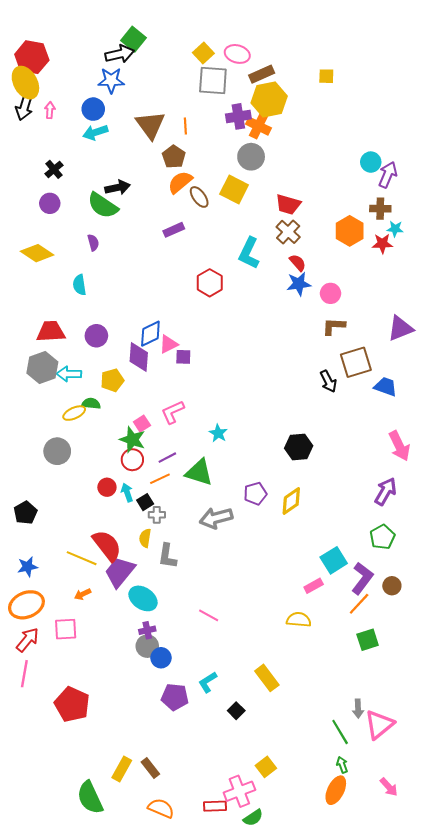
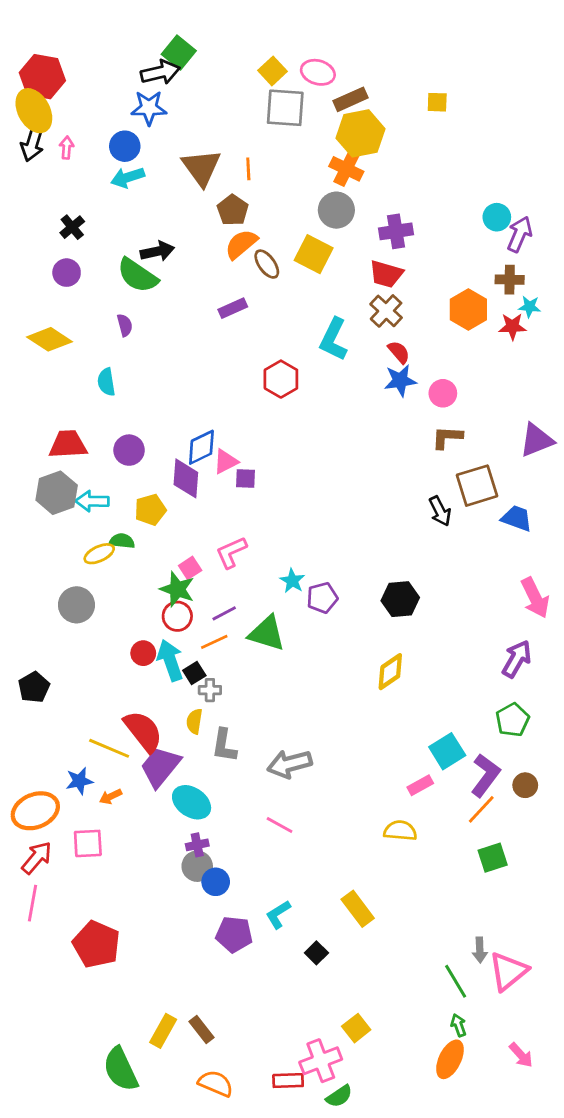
purple cross: (238, 116) -> (396, 231), moved
cyan arrow: (127, 493) -> (170, 660), size x1.6
purple pentagon: (255, 494) -> (322, 598), moved
gray arrow: (216, 518) -> (289, 764), moved
blue star: (28, 567) -> (79, 781), moved

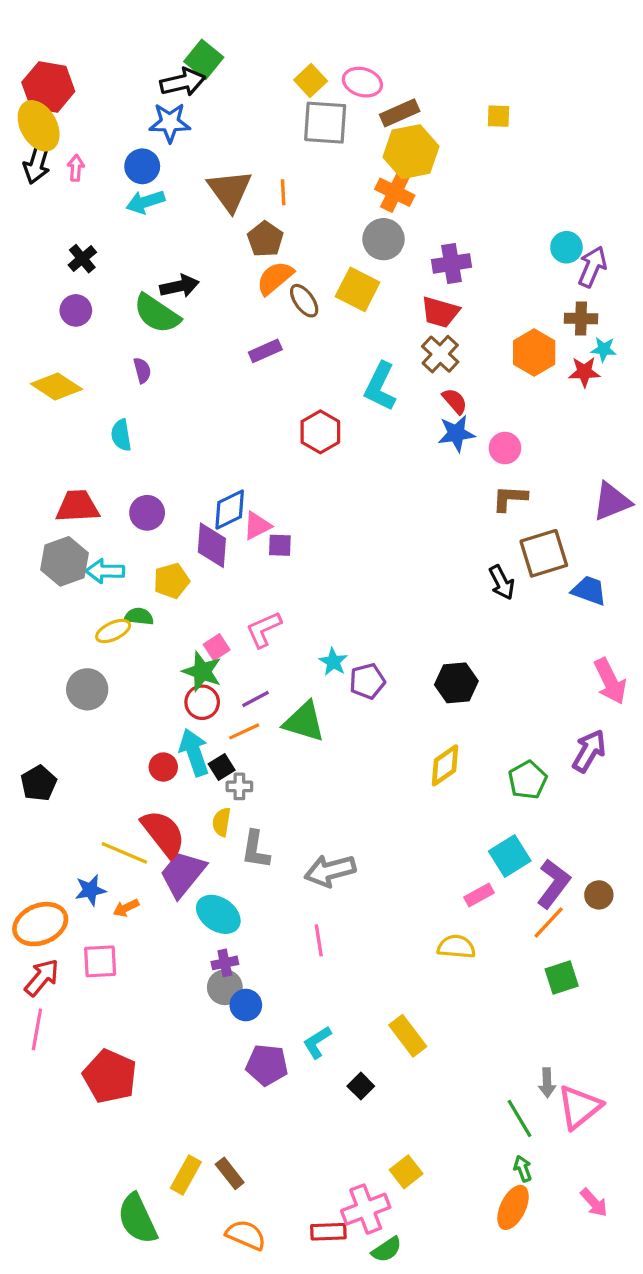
red circle: (143, 653) -> (163, 767), moved
green pentagon: (512, 720) -> (528, 780), moved
pink line: (280, 825) -> (319, 940), turned 52

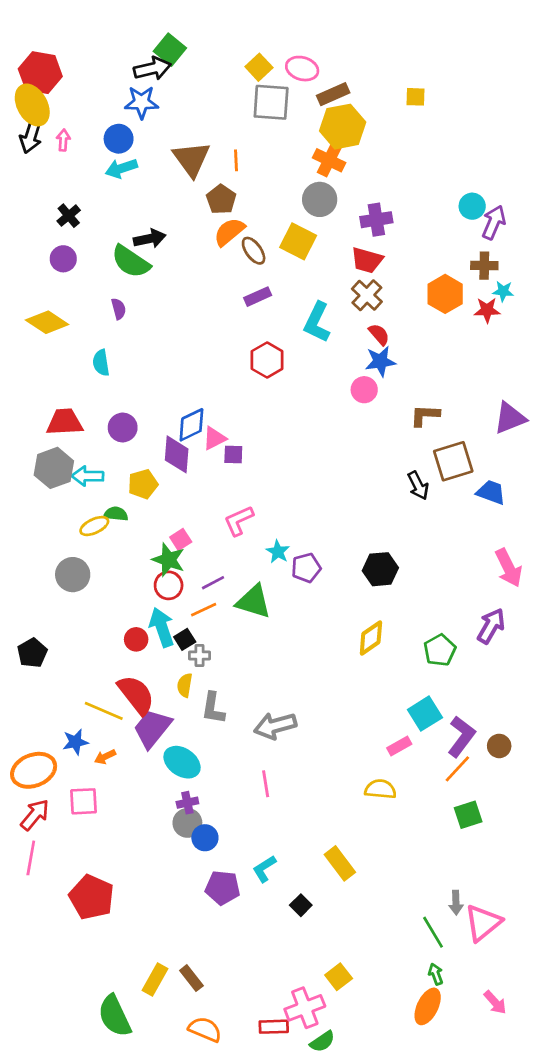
purple rectangle: (265, 351) -> (258, 297), moved
pink circle: (505, 448) -> (364, 390), moved
pink L-shape: (264, 629) -> (239, 521), moved

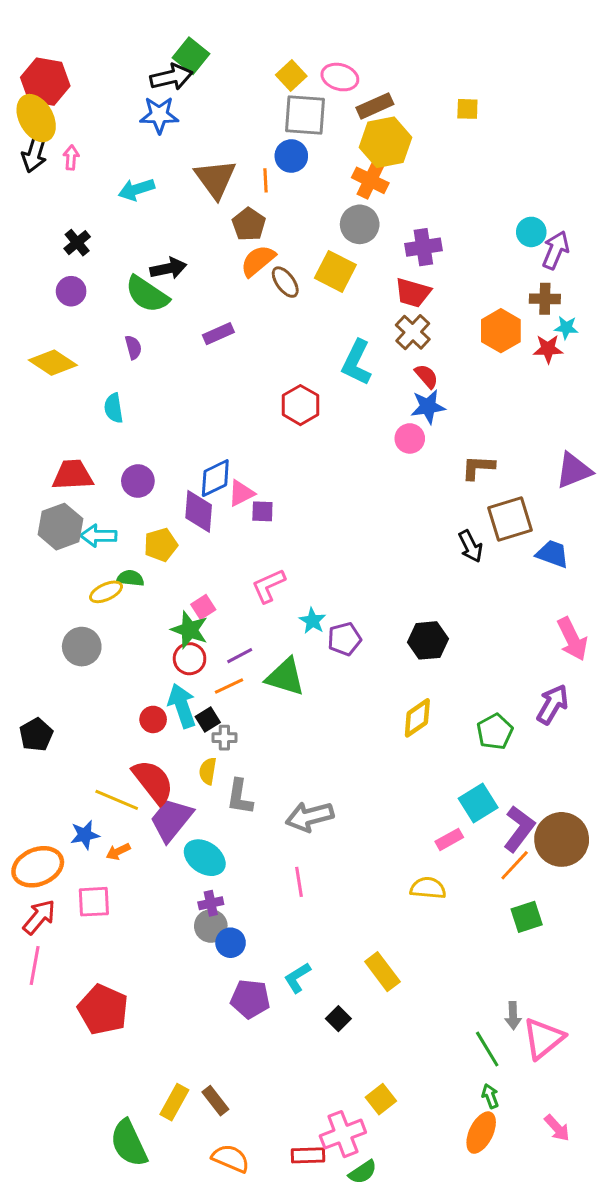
blue circle: (119, 139) -> (291, 156), moved
purple rectangle: (258, 297) -> (218, 334), moved
brown circle: (499, 746) -> (562, 839), size x2.0

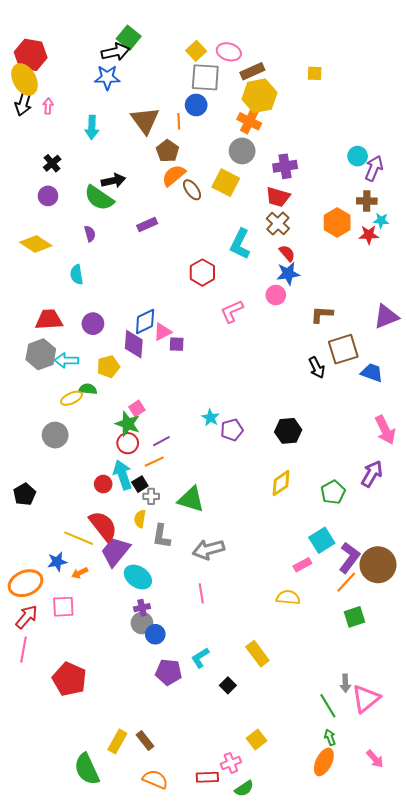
cyan arrow: (136, 189) -> (92, 127), turned -70
pink L-shape: (269, 586) -> (232, 311), moved
green triangle: (285, 677) -> (191, 499), moved
pink cross: (343, 1134) -> (231, 763), size x0.7

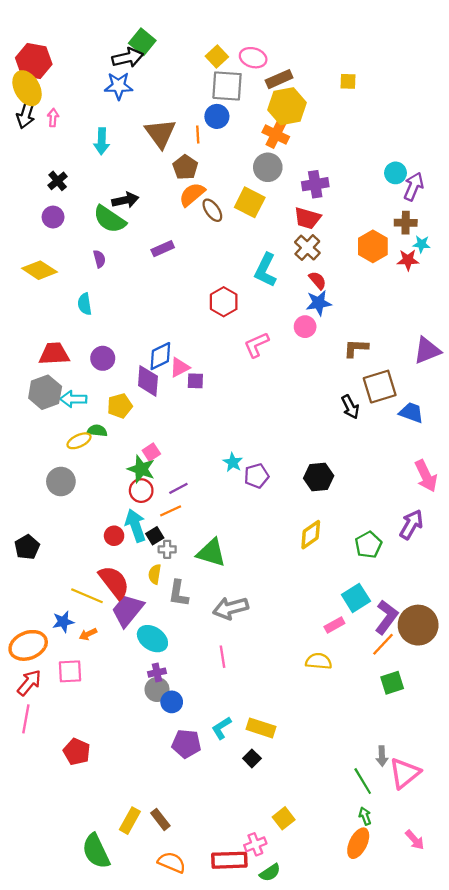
yellow rectangle: (257, 654) -> (261, 728), moved, turned -35
red pentagon: (69, 679) -> (77, 752), size x0.7
red rectangle: (207, 777) -> (229, 860), size x1.4

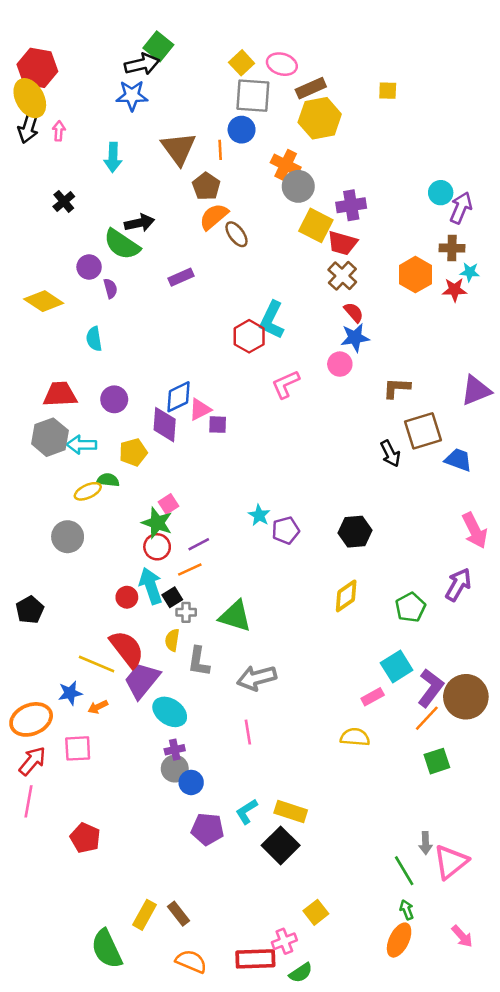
orange cross: (276, 135) -> (286, 165), moved
yellow square: (250, 202) -> (316, 225), moved
purple circle: (53, 217) -> (89, 267), moved
cyan L-shape: (266, 270) -> (272, 320), moved
black square: (252, 758) -> (281, 845), size x1.8

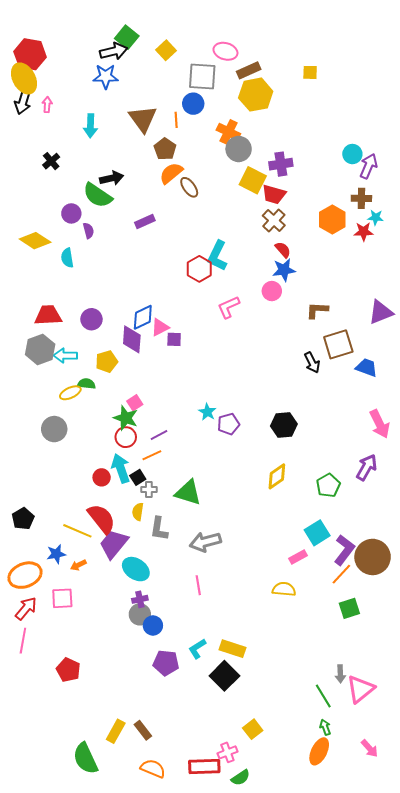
yellow square: (242, 63) -> (166, 50), moved
cyan semicircle: (94, 339) -> (67, 258), moved
black pentagon: (30, 610) -> (23, 519), moved

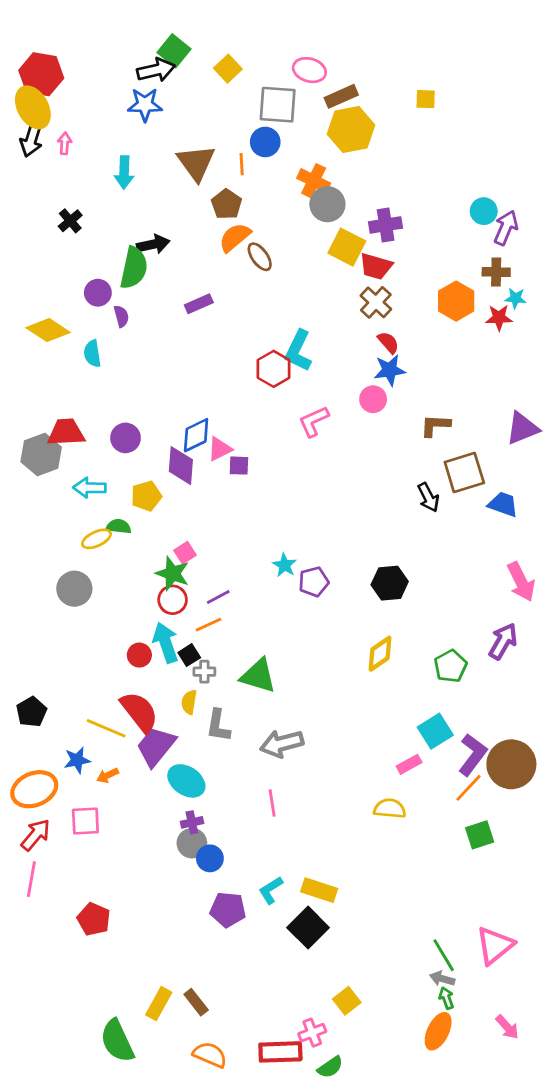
green semicircle: (98, 195) -> (134, 268), turned -112
gray hexagon: (40, 349) -> (41, 455), moved
gray arrow: (340, 674) -> (442, 979), moved, turned 108

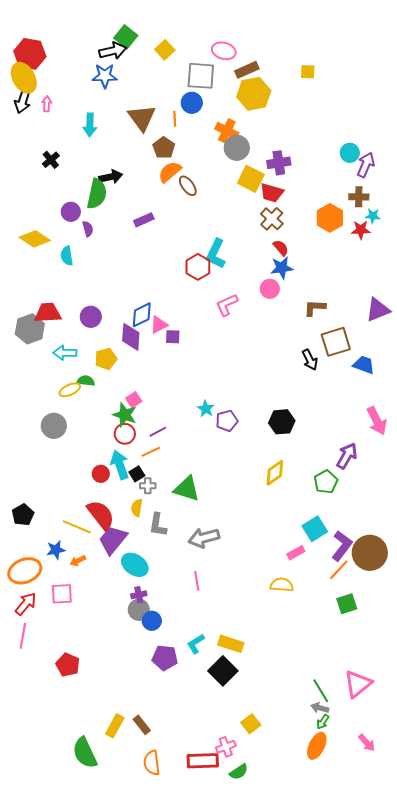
purple arrow: (503, 641) -> (347, 456), moved
green arrow: (446, 998) -> (323, 722), turned -126
orange semicircle: (210, 1055) -> (152, 763), turned -120

